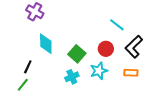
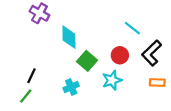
cyan diamond: (46, 44) -> (69, 37), moved
orange rectangle: (131, 73) -> (157, 82), moved
cyan cross: (72, 77) -> (71, 87), moved

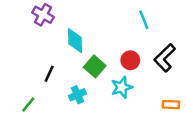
cyan line: (132, 28) -> (144, 20), moved, turned 30
black line: (31, 76) -> (49, 74), moved
orange rectangle: (157, 82) -> (171, 105), moved

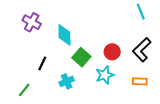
purple cross: (43, 15) -> (32, 22), moved
cyan line: (144, 20) -> (141, 12), moved
orange rectangle: (171, 105) -> (140, 81), moved

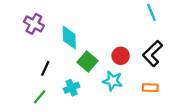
cyan star: (105, 75) -> (113, 81), turned 30
green line: (24, 90) -> (40, 97), moved

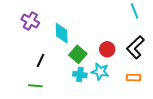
cyan cross: (72, 88) -> (80, 75), moved, turned 32
green line: (40, 97) -> (35, 86), turned 56

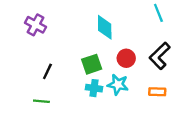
cyan diamond: (62, 33) -> (105, 27), moved
green square: (78, 54) -> (92, 64), turned 30

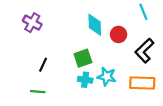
red circle: (126, 58) -> (119, 34), moved
orange rectangle: (157, 92) -> (142, 83), size x1.6

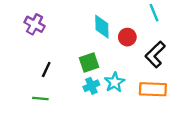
cyan star: (107, 77) -> (115, 82), turned 30
cyan cross: (85, 80) -> (91, 86), turned -32

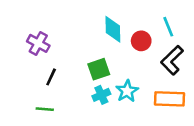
cyan line: (154, 13) -> (168, 27), moved
purple cross: (35, 24) -> (38, 43), moved

